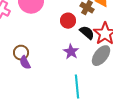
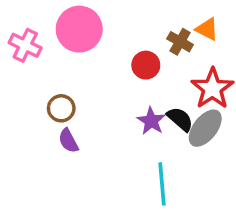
black semicircle: (87, 33) -> (180, 119), moved
brown circle: (21, 53) -> (61, 108), moved

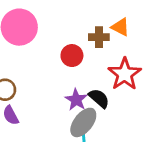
brown cross: (180, 42) -> (99, 37), turned -30
gray ellipse: (205, 128) -> (83, 122), moved

